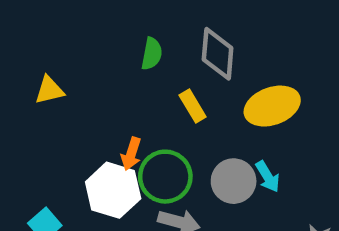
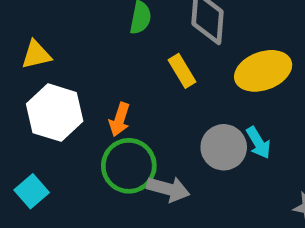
green circle: (165, 177) -> (129, 166), moved
white hexagon: (113, 190) -> (55, 113), moved

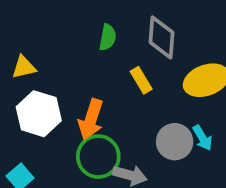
orange arrow: (120, 119) -> (91, 119), size x1.5

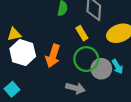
yellow triangle: (24, 67) -> (14, 34), moved
green circle: (98, 157) -> (86, 59), moved

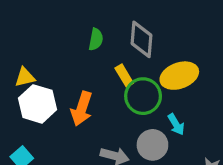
green circle: (86, 59) -> (143, 96), moved
gray circle: (101, 69) -> (152, 145), moved

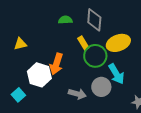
green semicircle: (96, 39) -> (65, 20), turned -104
white hexagon: (38, 104) -> (39, 75), moved
cyan arrow: (176, 124) -> (116, 74), size x1.5

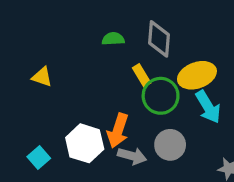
yellow triangle: (20, 44) -> (42, 77), turned 32
orange arrow: (56, 64) -> (118, 131), moved
cyan arrow: (116, 74) -> (208, 107), moved
white hexagon: (39, 75) -> (85, 143), moved

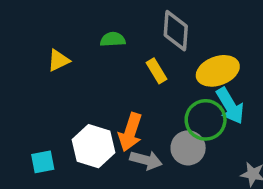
green semicircle: (113, 39) -> (113, 39), moved
yellow triangle: (42, 77) -> (58, 60), moved, turned -45
green circle: (161, 96) -> (206, 120), moved
cyan square: (39, 158) -> (43, 162), turned 30

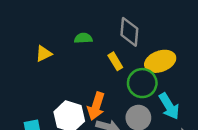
cyan arrow: (230, 106) -> (169, 106), moved
green circle: (206, 120) -> (142, 83), moved

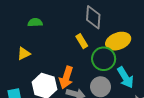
green semicircle: (83, 38) -> (35, 22), moved
yellow triangle: (44, 54) -> (24, 54), moved

